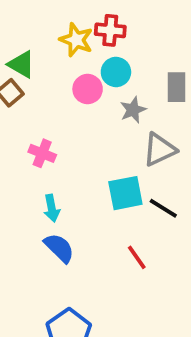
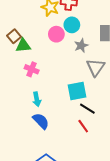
green triangle: (21, 64) -> (23, 46), moved, turned -35
gray triangle: (159, 150) -> (96, 67), turned -30
black line: (163, 208) -> (87, 109), moved

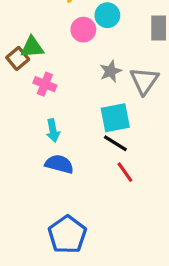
brown square: (14, 36) -> (18, 58), moved
gray star: (81, 46) -> (111, 71), moved
black line: (87, 109) -> (115, 143), moved
blue semicircle: (41, 121) -> (59, 164), turned -30

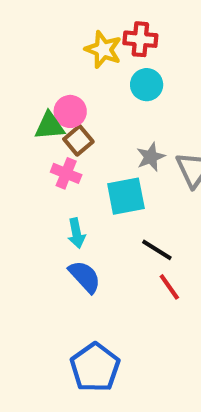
pink circle: (83, 30) -> (70, 111), moved
brown square: (18, 58) -> (78, 140), moved
cyan square: (115, 118) -> (126, 196), moved
blue semicircle: (59, 164) -> (85, 277), turned 32

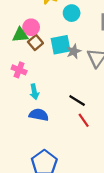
pink cross: (66, 173) -> (19, 70), moved
cyan square: (126, 196) -> (61, 45), moved
blue semicircle: (85, 277) -> (39, 115), turned -36

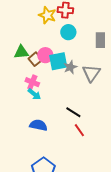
pink circle: (31, 27) -> (45, 55), moved
pink cross: (19, 70) -> (32, 82), moved
cyan arrow: (34, 92) -> (34, 94), moved, turned -40

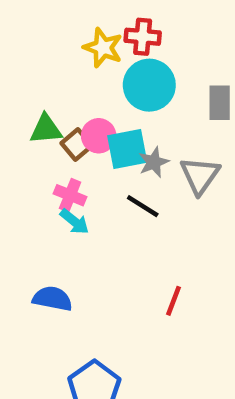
cyan circle: (68, 32) -> (149, 85), size x1.5
black line: (73, 112) -> (143, 206), moved
blue semicircle: (38, 125) -> (52, 299), moved
red line: (79, 130) -> (173, 301), turned 56

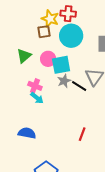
green triangle: (46, 129) -> (24, 56), turned -35
brown square: (77, 145) -> (44, 32), moved, turned 32
gray star: (154, 162) -> (64, 81), moved
black line: (143, 206) -> (79, 86), moved

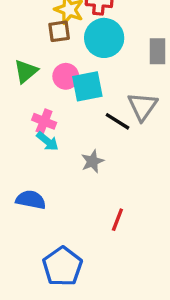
gray star: (64, 81) -> (92, 161), moved
red line: (82, 134) -> (117, 220), moved

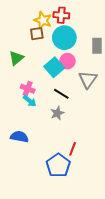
pink circle: (66, 76) -> (67, 61), moved
cyan square: (87, 86) -> (54, 67), turned -30
black line: (117, 121) -> (61, 94), moved
blue pentagon: (62, 266) -> (58, 165), moved

